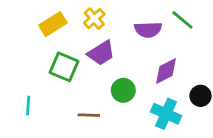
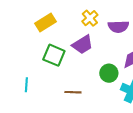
yellow cross: (94, 19) -> (90, 18), moved
green circle: (123, 90) -> (109, 73), moved

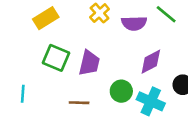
purple trapezoid: (82, 45) -> (89, 63), moved, turned -45
green circle: (109, 73) -> (121, 91), moved

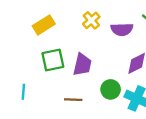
green square: (56, 58) -> (53, 60), turned -35

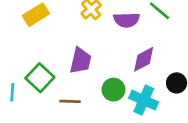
green square: (53, 60) -> (40, 78), moved, turned -35

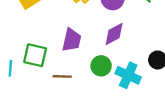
purple diamond: (144, 59) -> (114, 34), moved
green square: (40, 78) -> (35, 55), turned -30

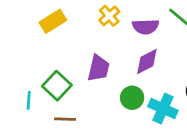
green square: (35, 55) -> (57, 86), turned 30
brown line: (62, 76) -> (65, 119), moved

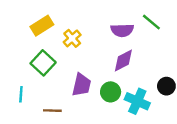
yellow cross: (109, 16) -> (72, 38), moved
purple trapezoid: (99, 68) -> (81, 85), moved
green square: (57, 86) -> (43, 63), moved

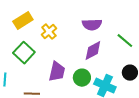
green line: (151, 22) -> (125, 41), moved

